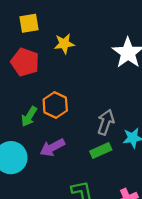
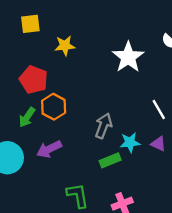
red pentagon: (25, 62) -> (34, 80), moved
green rectangle: (101, 150) -> (110, 160), moved

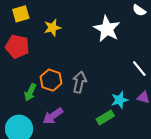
red pentagon: (34, 80) -> (17, 46), moved
gray arrow: (104, 126) -> (79, 82), moved

